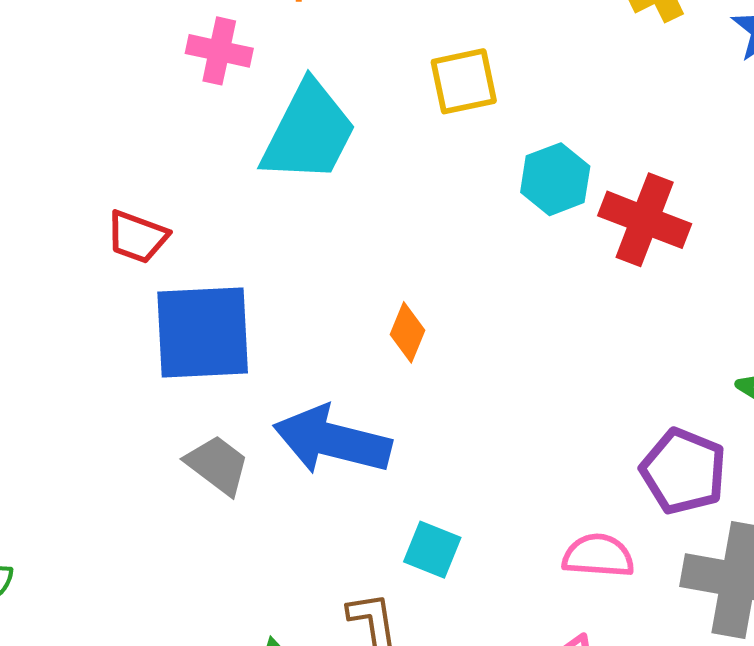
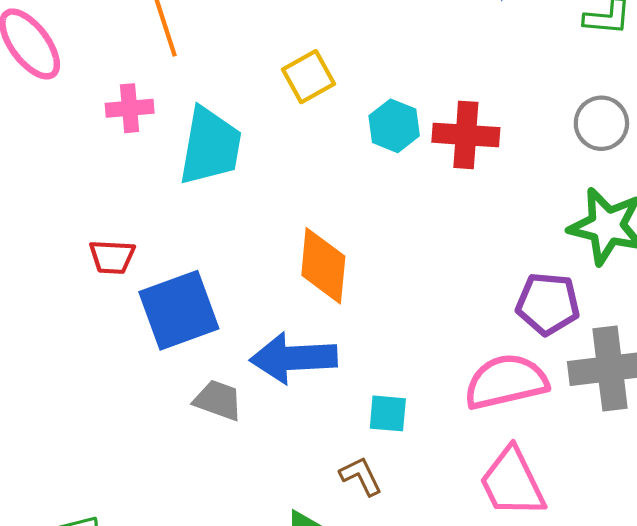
orange diamond: (408, 332) -> (323, 266), size x1.8
pink semicircle: (598, 556) -> (506, 382), size x1.6

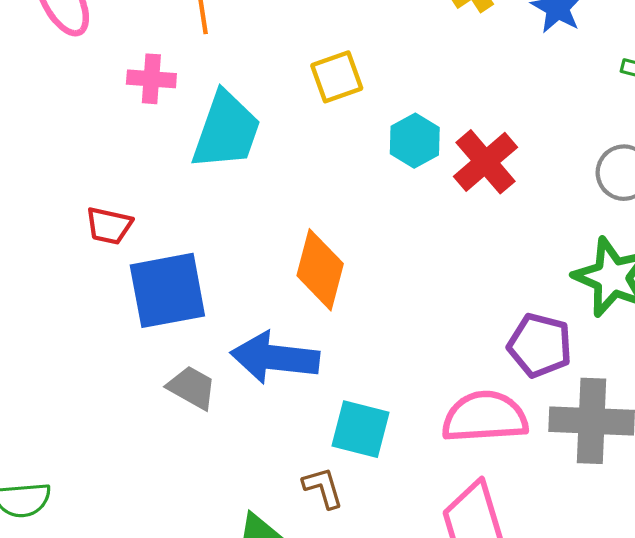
red cross: (466, 135) -> (485, 162), turned 36
cyan square: (388, 413) -> (360, 429), size x1.4

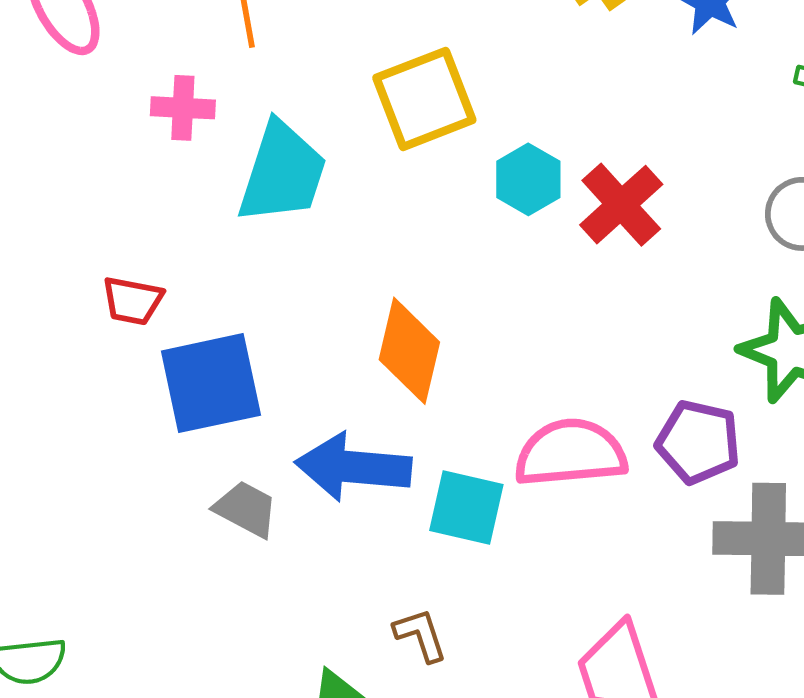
yellow square: (337, 77) -> (424, 99), size x1.5
pink semicircle: (485, 417) -> (571, 453), moved
cyan square: (360, 429) -> (466, 508), moved

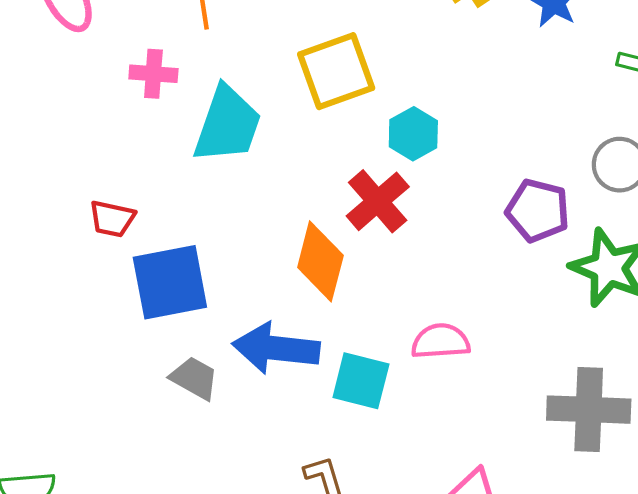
red cross: (621, 205) -> (378, 201), moved
purple pentagon: (698, 442) -> (538, 211), moved
pink semicircle: (571, 453) -> (441, 341), size x0.7

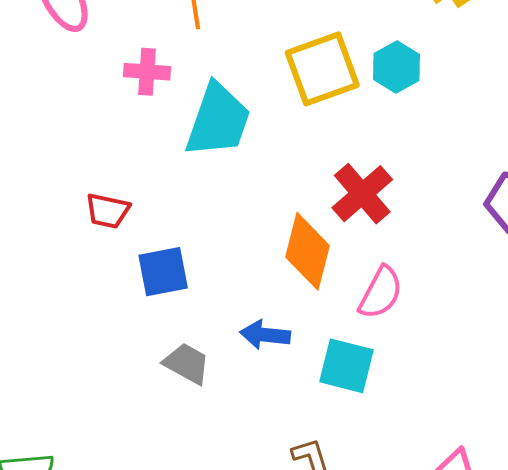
cyan hexagon: (413, 134) -> (396, 67), moved
blue square: (170, 282) -> (163, 272), size x0.7
pink semicircle: (441, 341) -> (381, 293), moved, turned 122
blue arrow: (276, 348) -> (265, 335), size x0.6

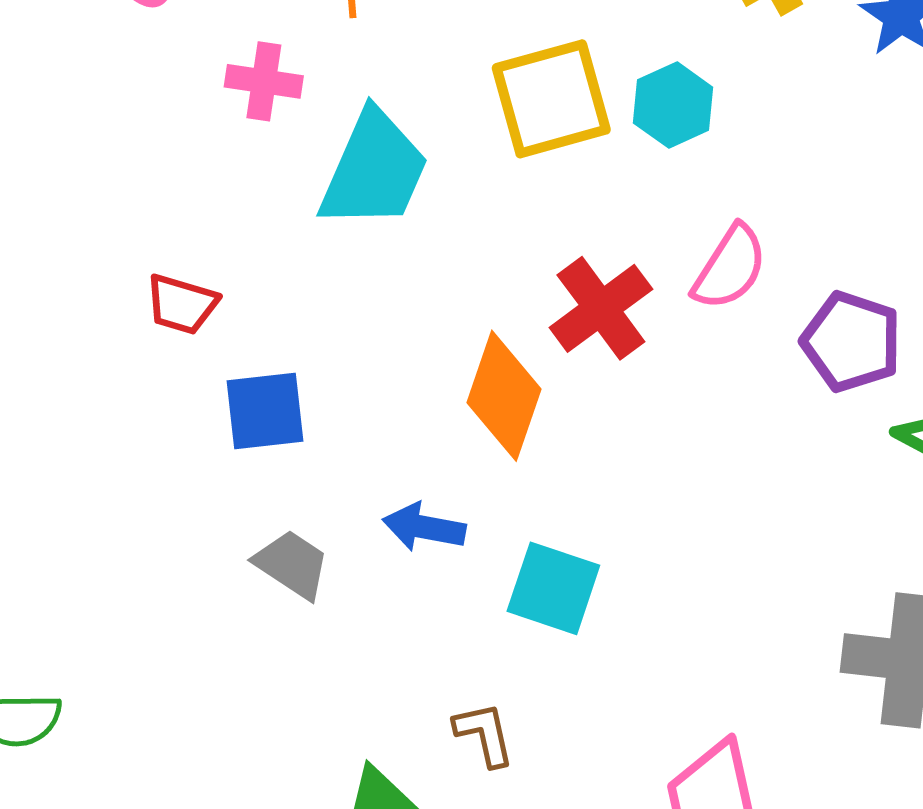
pink semicircle: (381, 293) -> (730, 268), moved

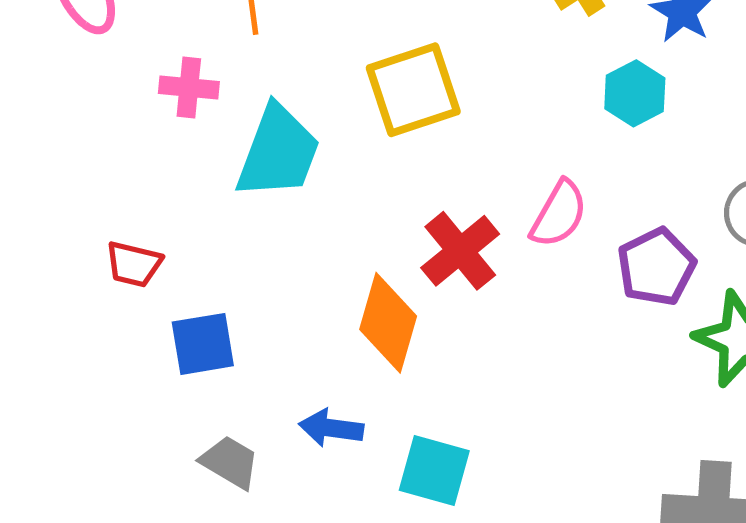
cyan hexagon: (673, 105) -> (635, 93), moved
purple pentagon: (852, 342) -> (656, 267), turned 30

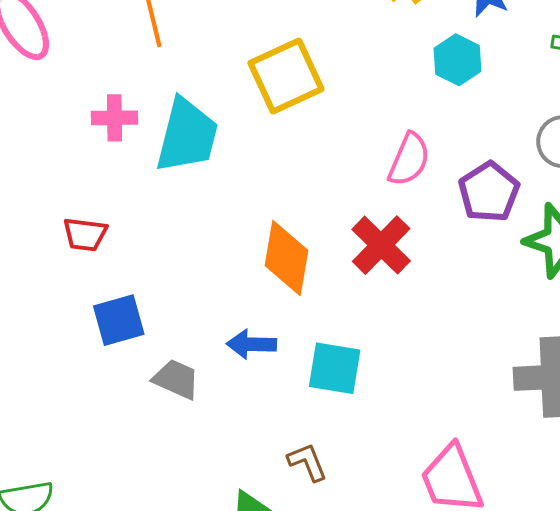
pink cross: (189, 87) -> (115, 118), moved
red cross: (460, 251) -> (381, 245), moved
blue square: (203, 344) -> (119, 320), moved

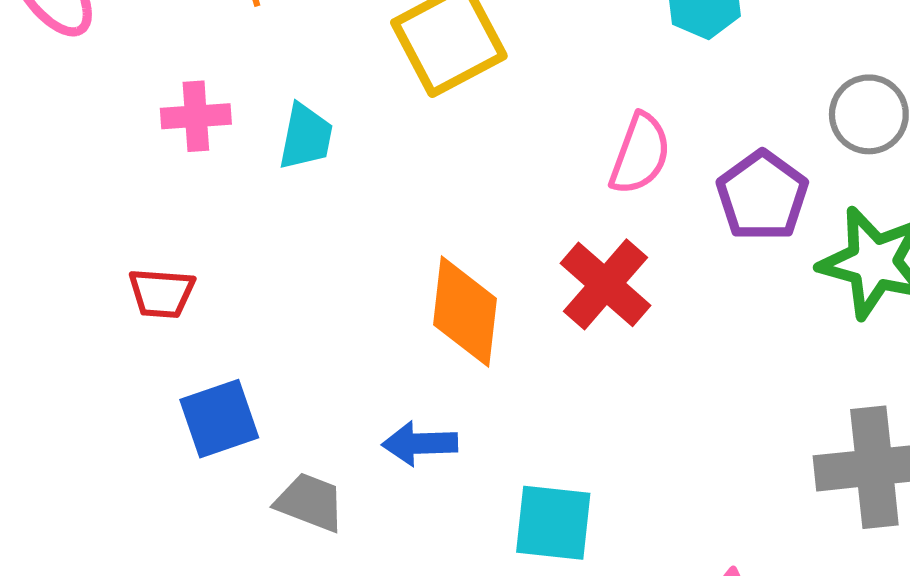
cyan trapezoid: (187, 136) -> (306, 137), size x0.6
cyan square: (335, 368) -> (553, 523), moved

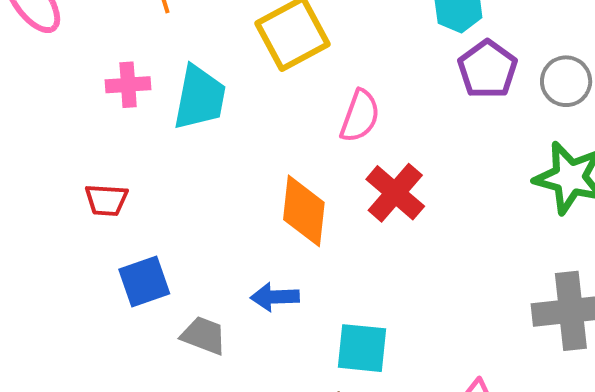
cyan trapezoid: (306, 137) -> (200, 98), size x1.5
pink semicircle: (640, 154) -> (360, 116), moved
purple pentagon: (762, 196) -> (488, 69), moved

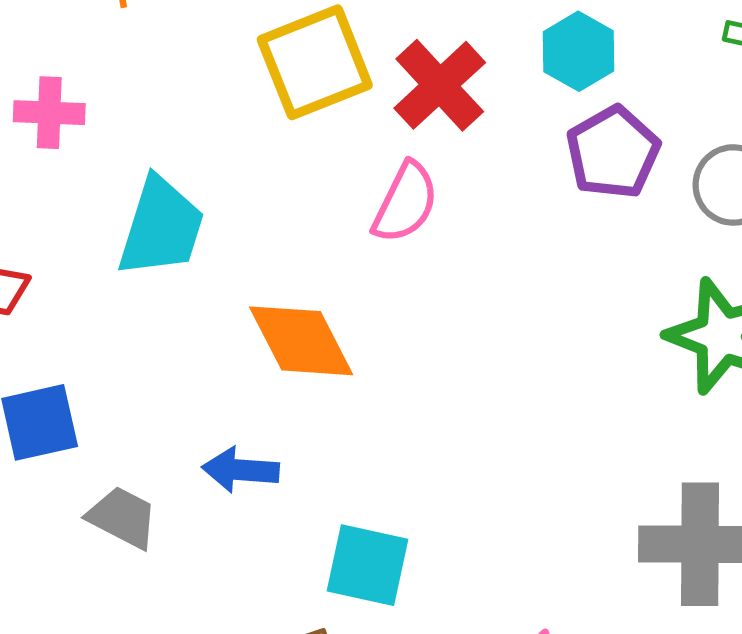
cyan trapezoid: (200, 98) -> (161, 227), moved
red cross: (395, 193) -> (440, 85), moved
orange diamond: (304, 211) -> (301, 341), turned -40

